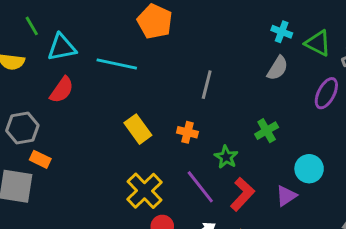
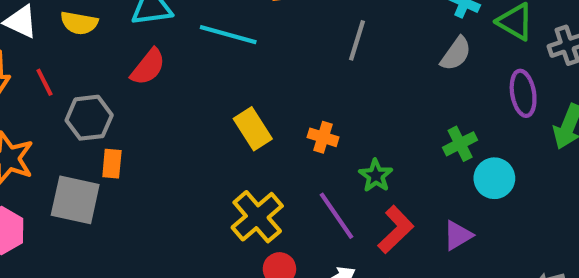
gray line: (207, 85) -> (357, 40), moved
purple ellipse: (326, 93) -> (523, 93), turned -40
green cross: (267, 131) -> (460, 144), moved
orange rectangle: (40, 159) -> (112, 164), turned 66
cyan circle: (309, 169) -> (494, 178), moved

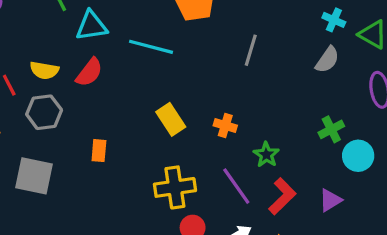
yellow semicircle: (79, 23) -> (44, 70), moved
orange rectangle: (112, 164) -> (99, 151), moved
yellow cross: (257, 217) -> (175, 187), turned 33

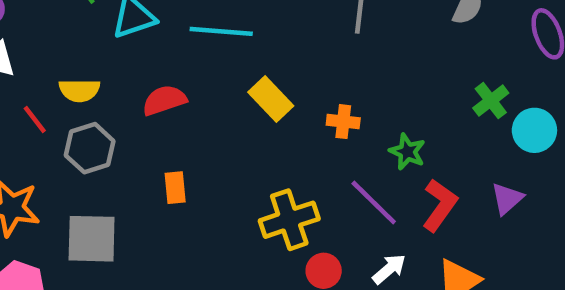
red semicircle: (89, 72) -> (164, 100), moved, turned -136
yellow rectangle: (171, 119) -> (271, 99), moved

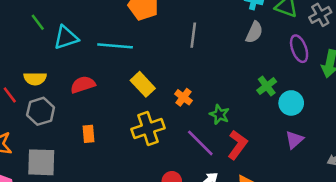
orange cross: (343, 122) -> (183, 97), turned 30
purple triangle: (507, 199) -> (294, 140), moved
yellow cross: (289, 220) -> (148, 129), moved

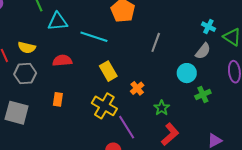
cyan circle: (291, 103) -> (187, 73), moved
yellow cross: (148, 129) -> (104, 106), turned 35
purple line: (200, 143) -> (127, 127), moved

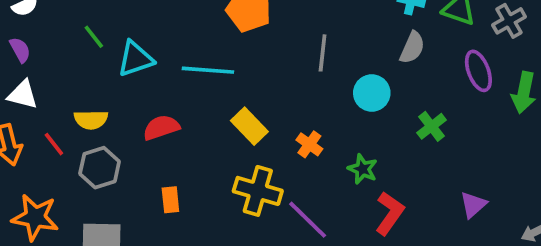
cyan circle: (187, 73) -> (372, 93), moved

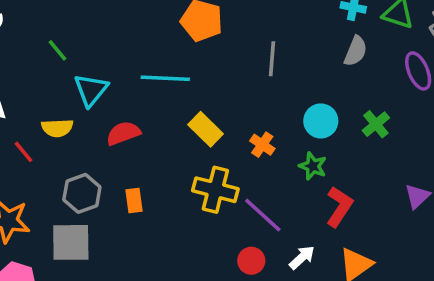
cyan triangle: (135, 59) -> (91, 90), moved, turned -30
cyan circle: (372, 93) -> (321, 121), moved
gray hexagon: (100, 168) -> (82, 193), moved

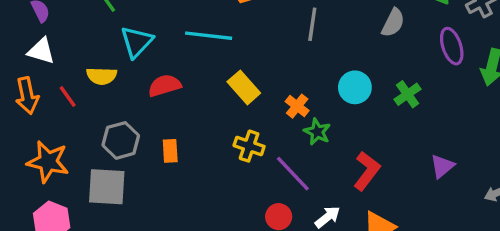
green star: (313, 166) -> (317, 132), moved
yellow cross: (215, 190) -> (249, 146), size x0.7

